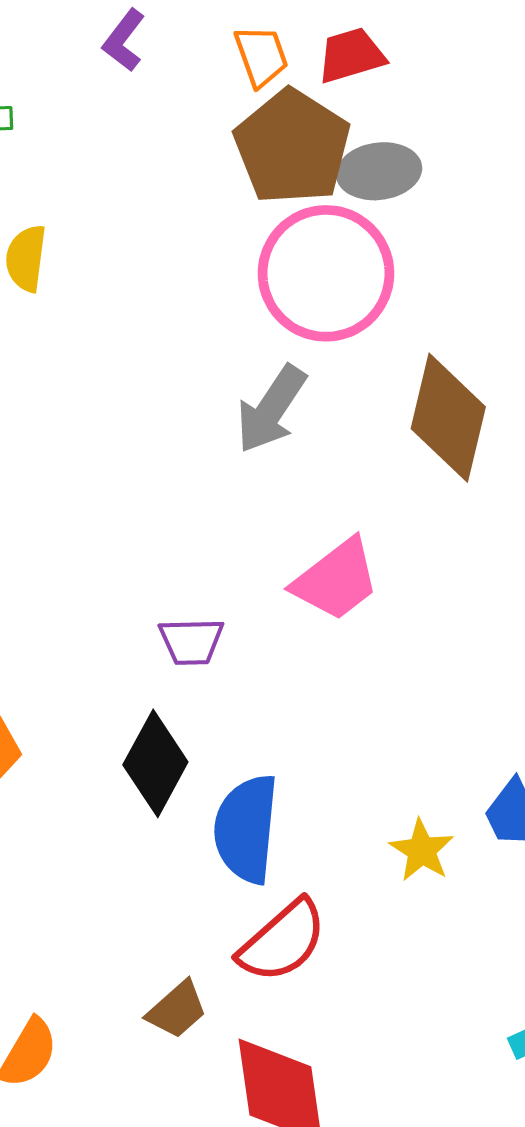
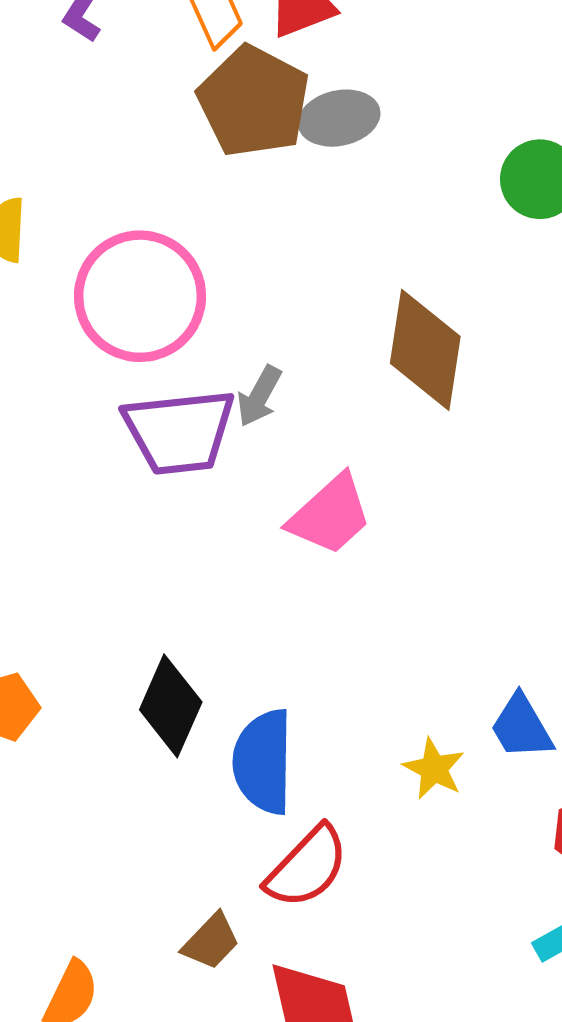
pink circle: (326, 273) -> (140, 296), moved
gray arrow: (271, 409) -> (259, 396), moved, size x0.7
purple trapezoid: (191, 641) -> (179, 432), moved, size x1.8

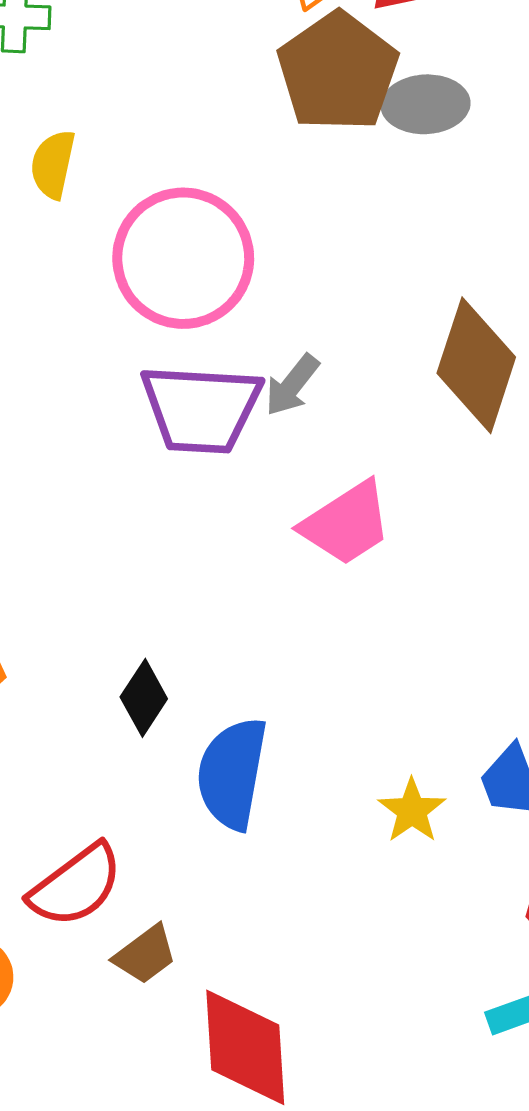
black diamond: (171, 706) -> (144, 698), size x0.7
red semicircle: (307, 867) -> (76, 886), moved

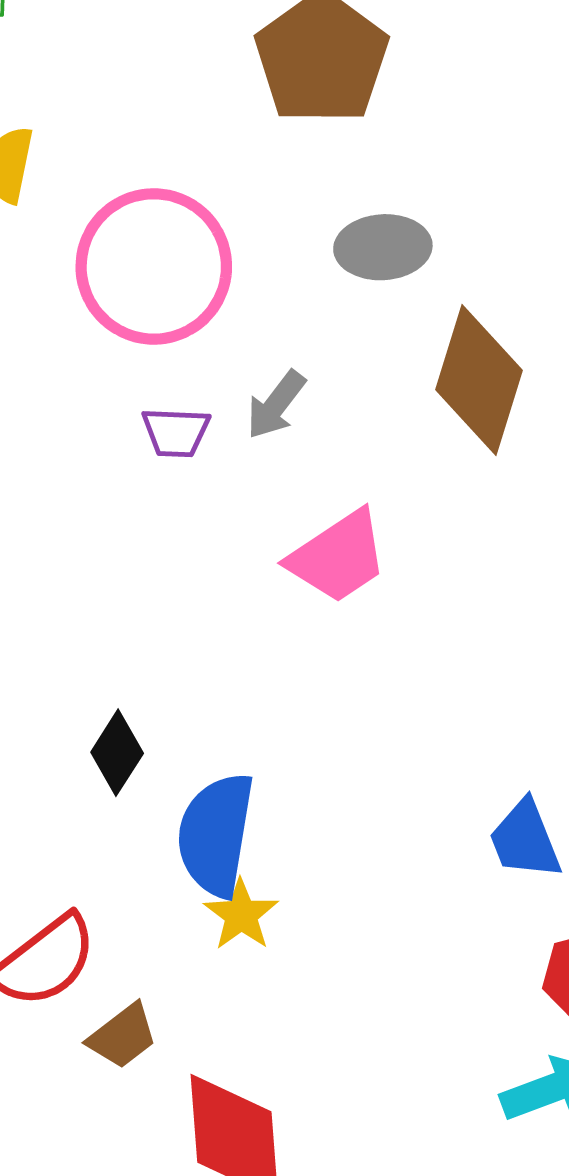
gray ellipse: (426, 104) -> (383, 247), moved
purple trapezoid: (201, 409) -> (176, 432), size x0.5
yellow star: (412, 811) -> (241, 915), moved

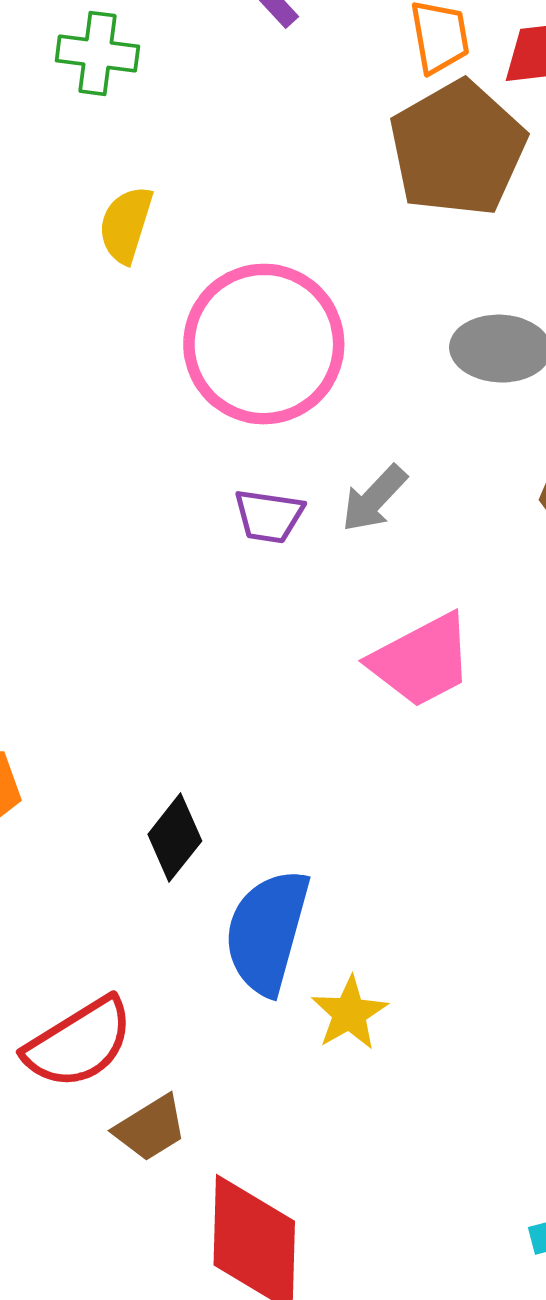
yellow star: (241, 915) -> (349, 1013), moved

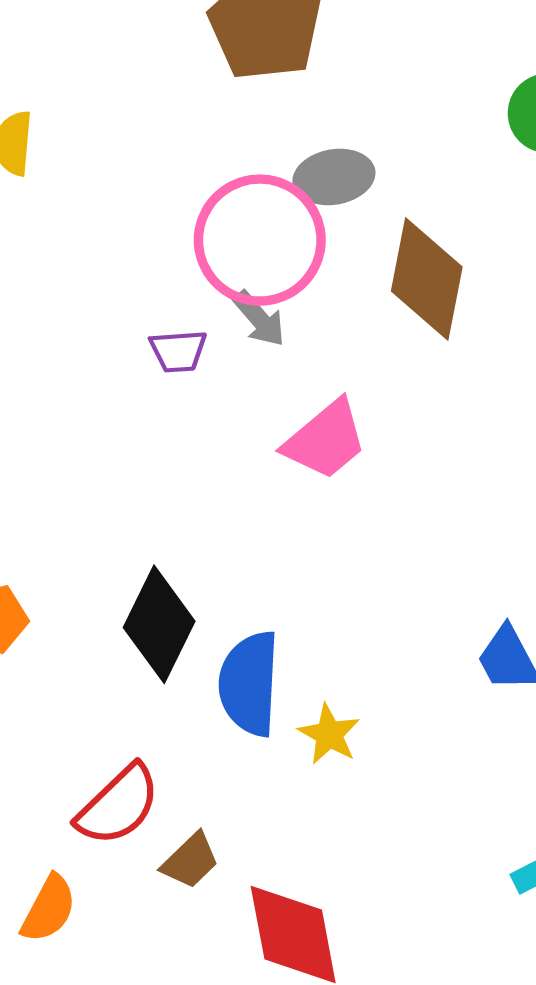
pink circle: (264, 344) -> (260, 240), moved
gray arrow: (374, 499) -> (259, 319), turned -72
black diamond: (175, 838) -> (159, 624), size x1.6

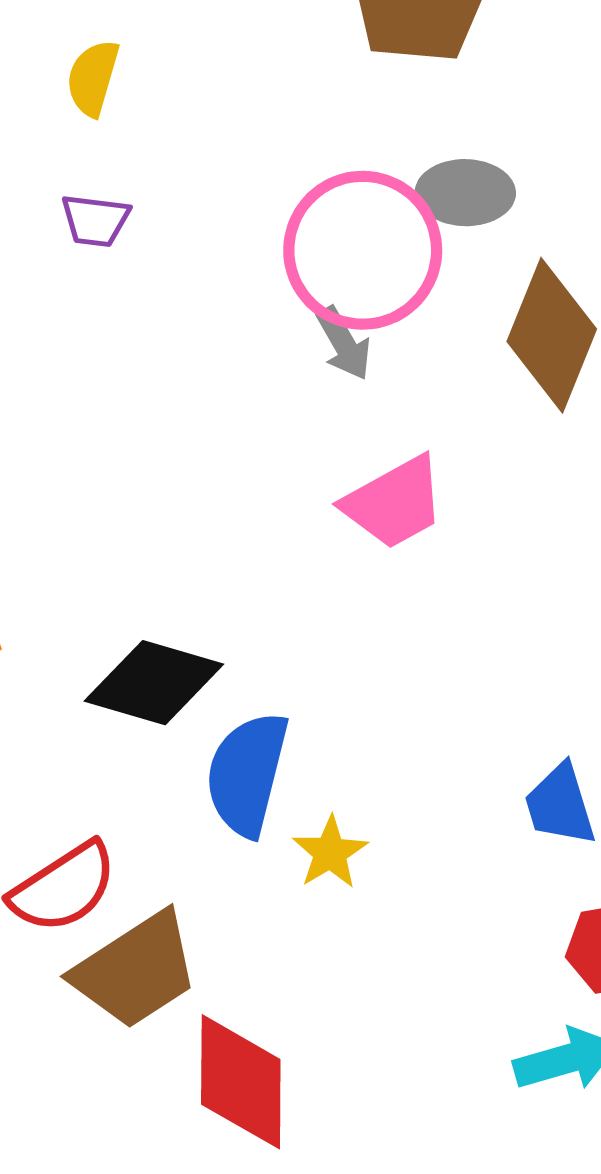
purple trapezoid: (178, 351) -> (95, 220), moved
black diamond: (159, 624) -> (154, 683), turned 69
brown trapezoid: (190, 861) -> (136, 970), size x1.8

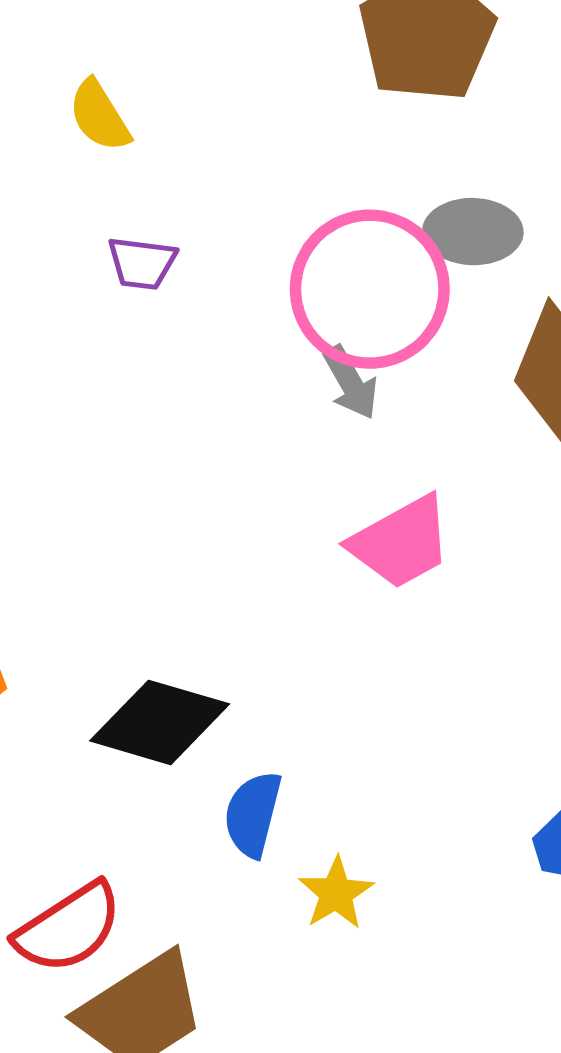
yellow semicircle: (93, 78) -> (99, 116), turned -48
purple trapezoid: (95, 220) -> (142, 263), moved
blue semicircle: (247, 774) -> (253, 814), size x0.7

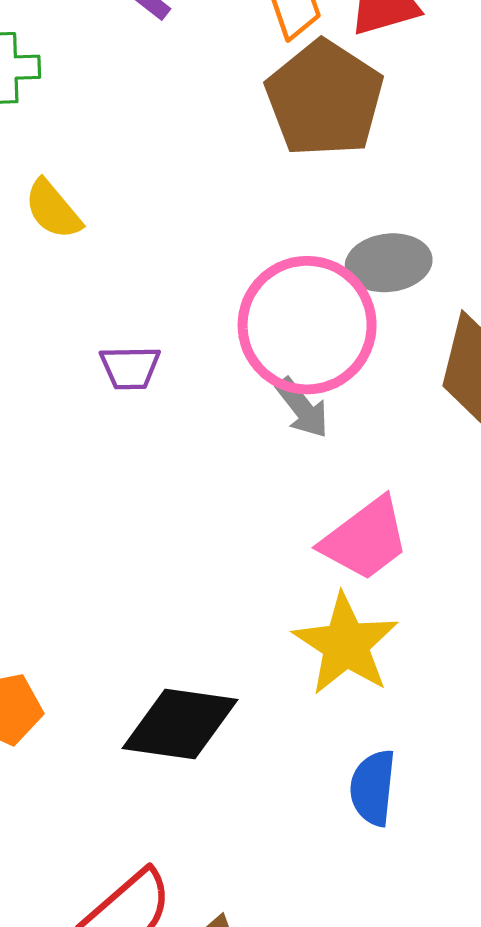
purple trapezoid: (142, 263) -> (130, 368), moved
blue semicircle: (253, 814) -> (373, 788), moved
yellow star: (336, 893) -> (346, 644), moved, size x1.6

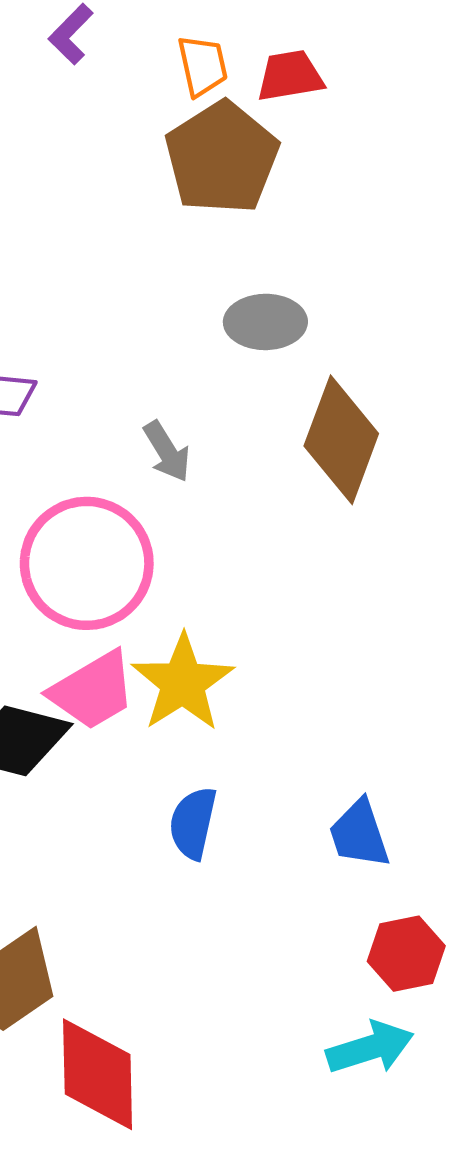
pink circle: (307, 325) -> (87, 563), moved
pink trapezoid: (365, 539) -> (93, 691), moved

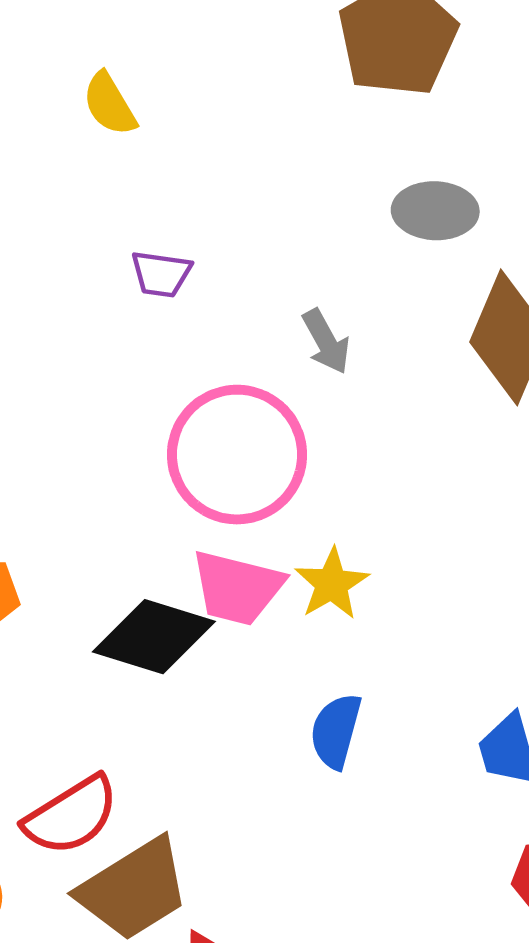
yellow star: (183, 683) -> (332, 584), size x0.7
pink trapezoid: (93, 691) -> (237, 588), turned 42

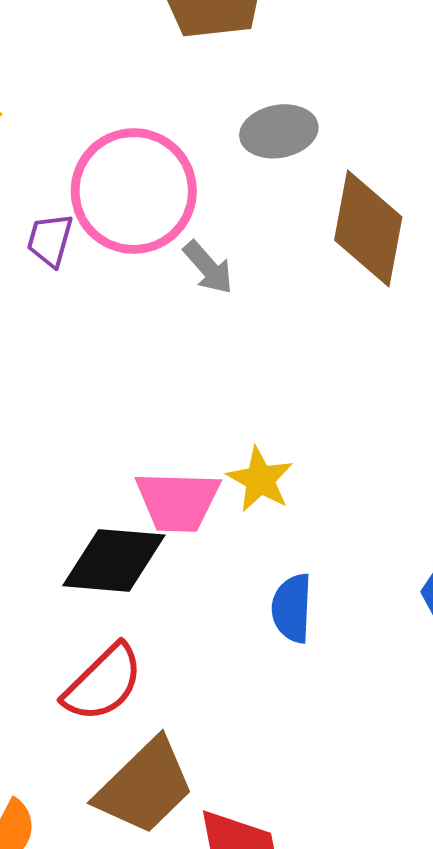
purple trapezoid: (161, 274) -> (50, 240), turned 110
pink circle: (237, 455) -> (134, 191), moved
red semicircle: (71, 815) -> (103, 683), moved

